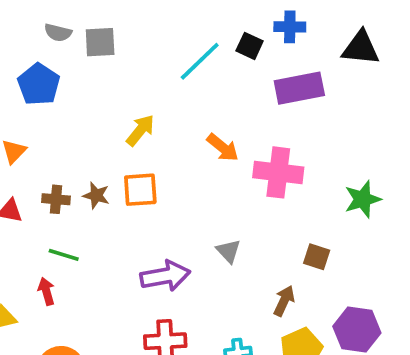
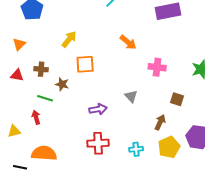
yellow arrow: (140, 130) -> (69, 39), moved
pink cross: (278, 172) -> (157, 67), moved, size x0.7
brown star: (96, 195) -> (62, 84), moved
purple arrow: (165, 276) -> (98, 109), size x0.7

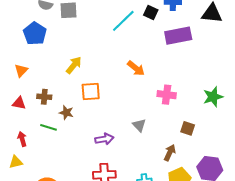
red arrow: (36, 117) -> (22, 139), moved

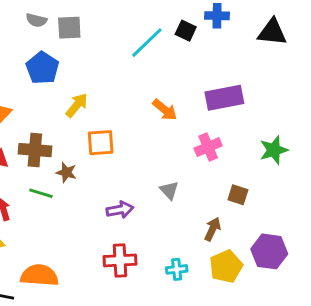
blue pentagon: (35, 34) -> (42, 68), moved
purple rectangle: (178, 36) -> (224, 98), moved
pink cross: (167, 95) -> (208, 147), turned -30
brown cross: (44, 97) -> (35, 150), size x1.5

